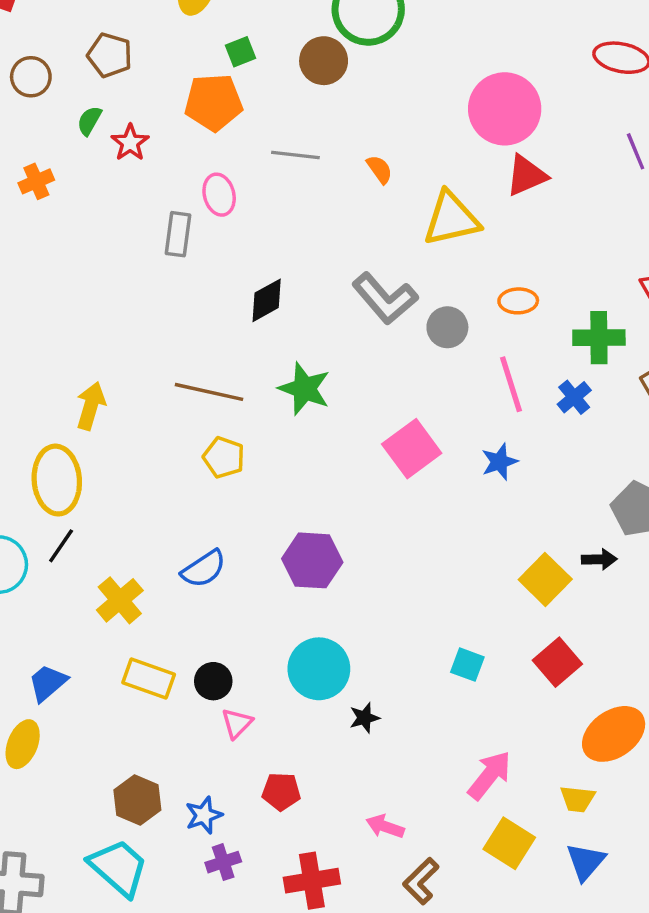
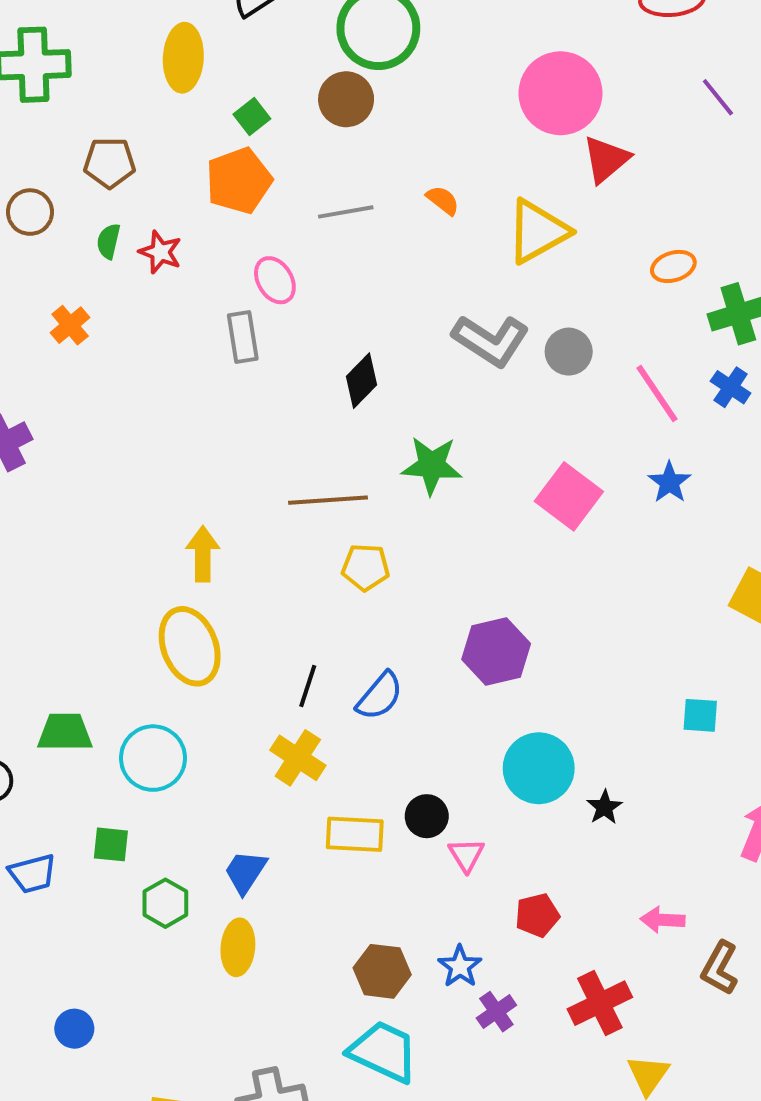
orange ellipse: (518, 301) -> (673, 266), moved
black line: (61, 546) -> (308, 686), moved

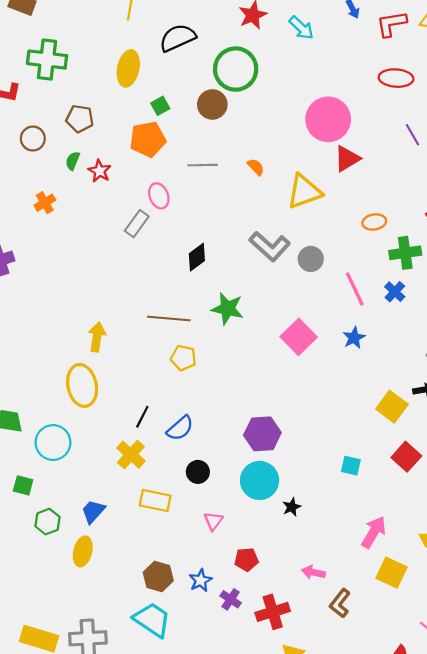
gray rectangle: (243, 337) -> (137, 224), turned 36
purple hexagon: (496, 651) -> (262, 434), moved
black circle: (427, 816) -> (198, 472), moved
purple cross: (496, 1012) -> (231, 599), moved, turned -30

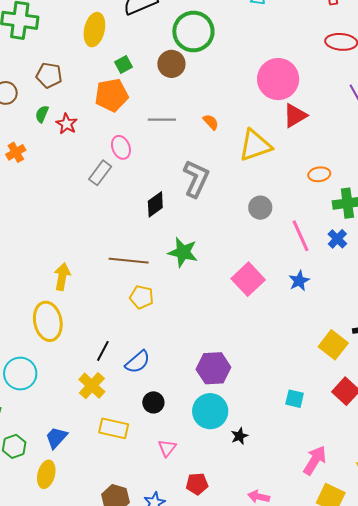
gray L-shape: (270, 246) -> (196, 179), moved, turned -108

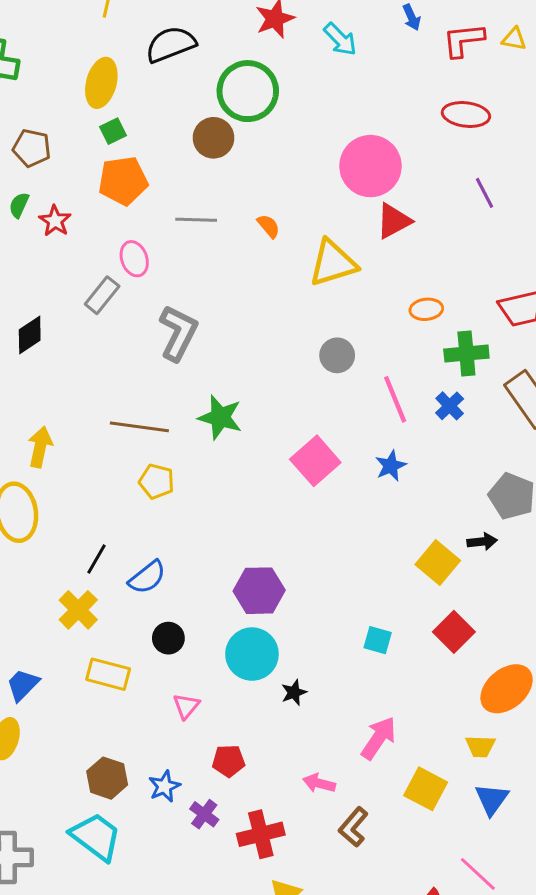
green square: (123, 64) -> (113, 131), moved
gray L-shape: (196, 179) -> (178, 333), moved
black diamond: (155, 204) -> (30, 335), moved
pink arrow: (315, 460) -> (379, 738), moved

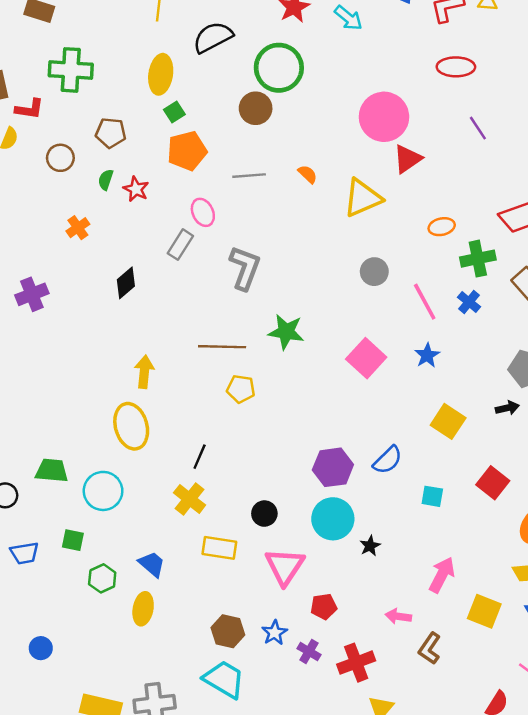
yellow square: (438, 562) -> (448, 421), moved
blue semicircle: (147, 577) -> (388, 460), moved
blue trapezoid: (23, 685) -> (152, 564), turned 92
pink triangle: (186, 706) -> (285, 566), size x1.8

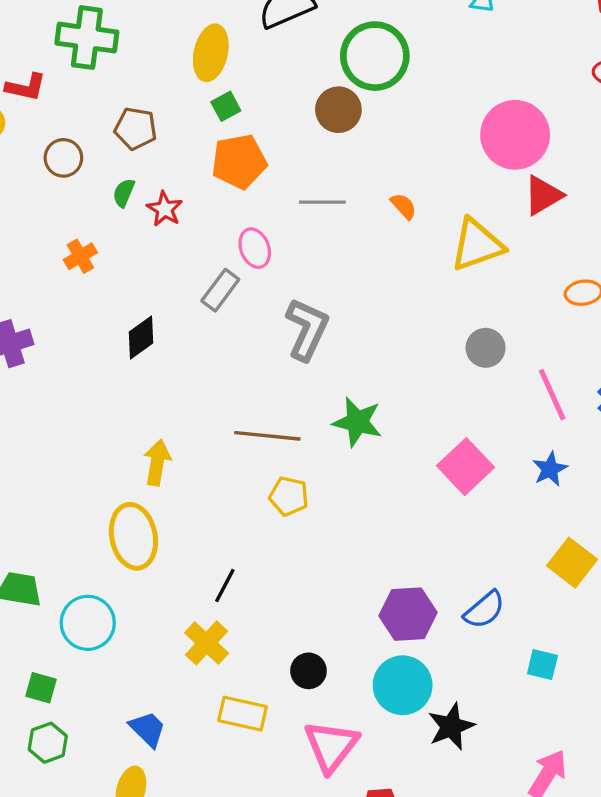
black star: (370, 546) -> (451, 726), size x1.6
green hexagon: (102, 578) -> (48, 743), moved

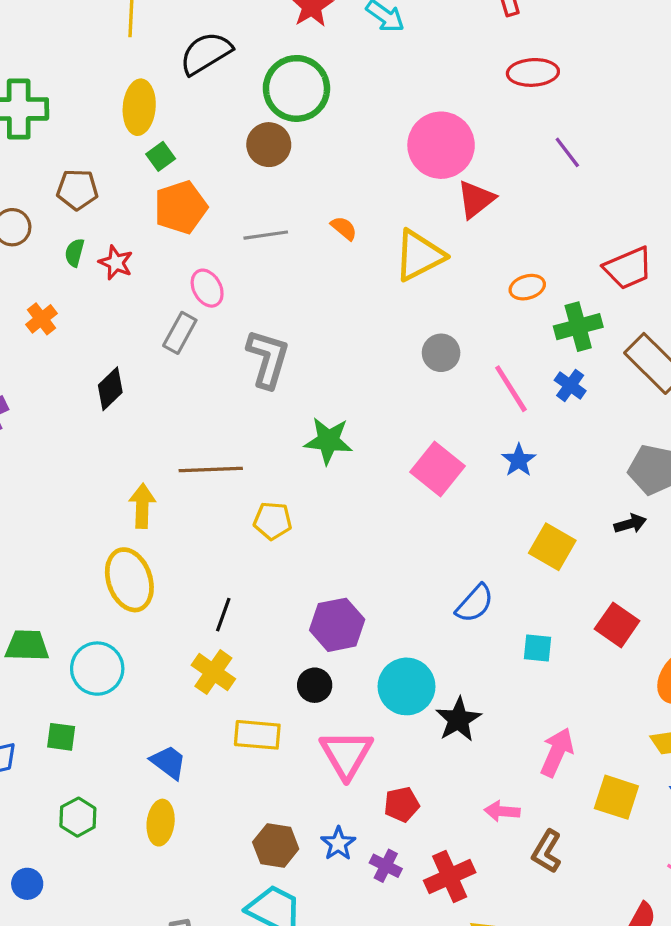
brown line: (267, 436) -> (211, 470), moved
purple hexagon: (408, 614) -> (337, 625), moved
green hexagon: (48, 743) -> (78, 817), moved

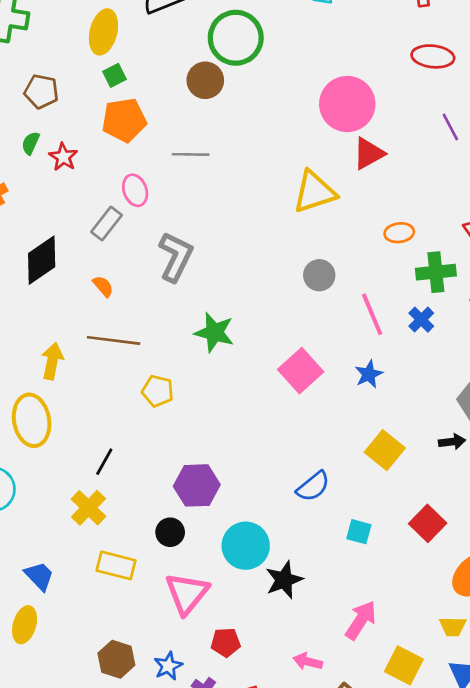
orange semicircle: (344, 228) -> (103, 286), moved
black diamond: (110, 389) -> (42, 260), size x1.4

